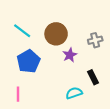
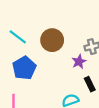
purple star: (70, 55) -> (79, 62), moved

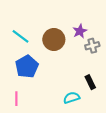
purple star: (79, 62) -> (80, 31), moved

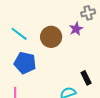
gray cross: (92, 46) -> (88, 13), moved
blue pentagon: (27, 67) -> (25, 63), turned -30

